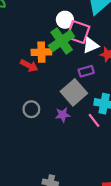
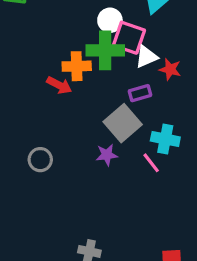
green cross: (62, 41) -> (105, 50), turned 35
gray circle: (31, 109) -> (40, 160), moved

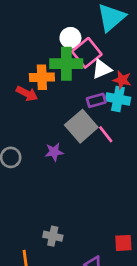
pink square: (129, 38) -> (87, 53), turned 32
cyan cross: (165, 139) -> (118, 99), moved
purple star: (107, 155) -> (54, 152), moved
pink line: (151, 163) -> (106, 134), moved

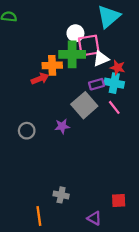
pink square: (87, 53) -> (89, 45), turned 30
red arrow: (27, 94) -> (40, 79), turned -49
pink line: (106, 134) -> (114, 107), moved

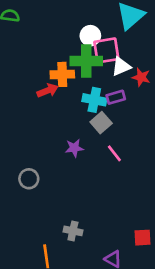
cyan cross: (114, 83) -> (94, 100), moved
gray square: (84, 105) -> (101, 123), size x0.7
pink line: (114, 107) -> (114, 153), moved
gray circle: (27, 131) -> (29, 179), moved

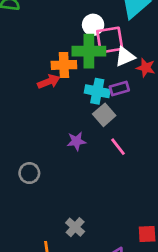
gray cross: (73, 231) -> (75, 227), turned 30

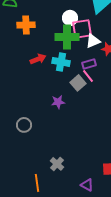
orange cross: (64, 65) -> (26, 25), moved
cyan cross: (97, 91) -> (61, 62), moved
pink line: (118, 147) -> (88, 76), moved

